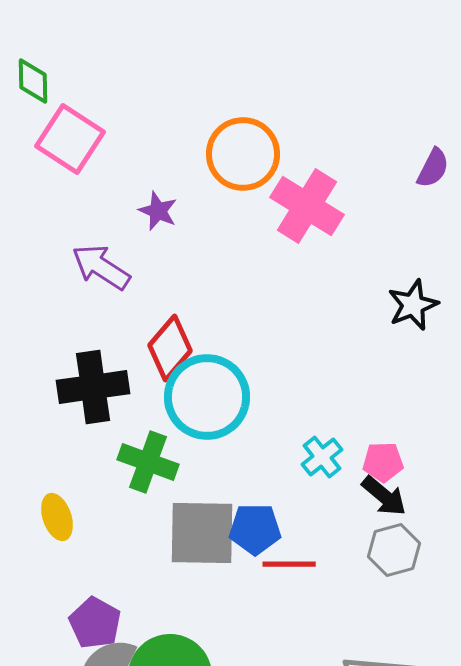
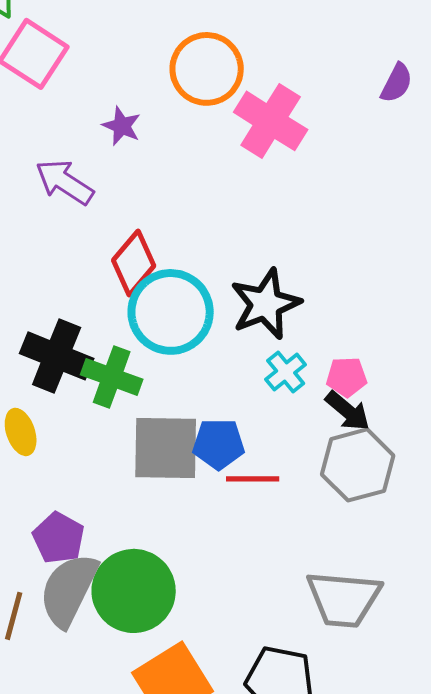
black star: (413, 305) -> (266, 304), moved, size x1.4
black cross: (93, 387) -> (57, 356), moved, turned 30
gray hexagon: (394, 550) -> (358, 465), size x1.4

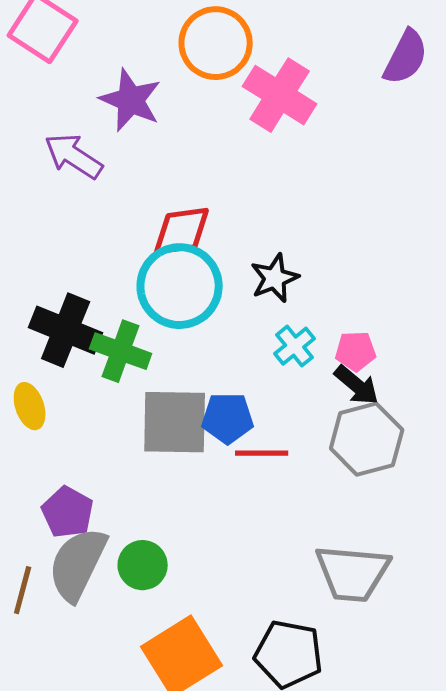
purple semicircle: (397, 83) -> (406, 57), size x1.4
purple star: (122, 126) -> (131, 100), size x1.6
red diamond: (134, 263) -> (182, 231), moved, turned 42
black star: (266, 304) -> (275, 278), size x0.7
green circle: (134, 591) -> (143, 565), size x0.6

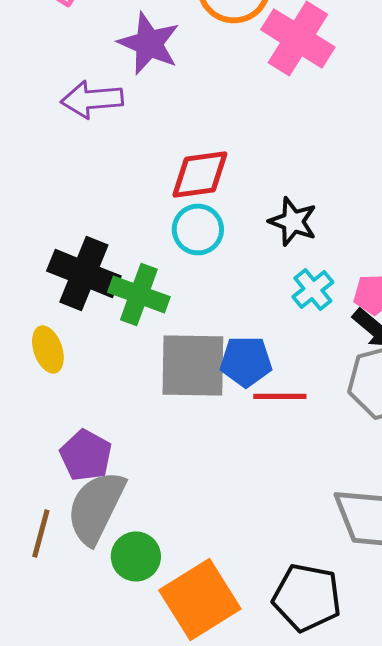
purple arrow: (74, 156) -> (92, 99), turned -38
black star: (275, 278) -> (293, 221), turned -30
cyan circle: (180, 286) -> (198, 229), size x0.6
green circle: (143, 565) -> (136, 556), moved

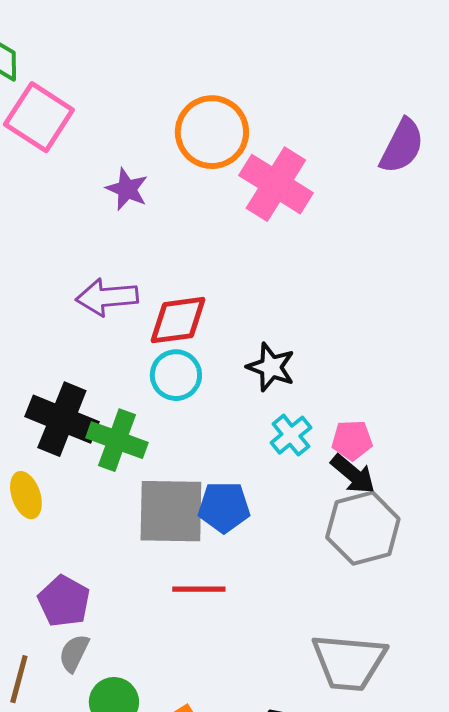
purple star: (149, 43) -> (127, 189), size x0.7
purple arrow: (92, 99) -> (107, 297), moved
red line: (280, 396) -> (199, 589), moved
gray semicircle: (96, 507) -> (74, 653), size x0.5

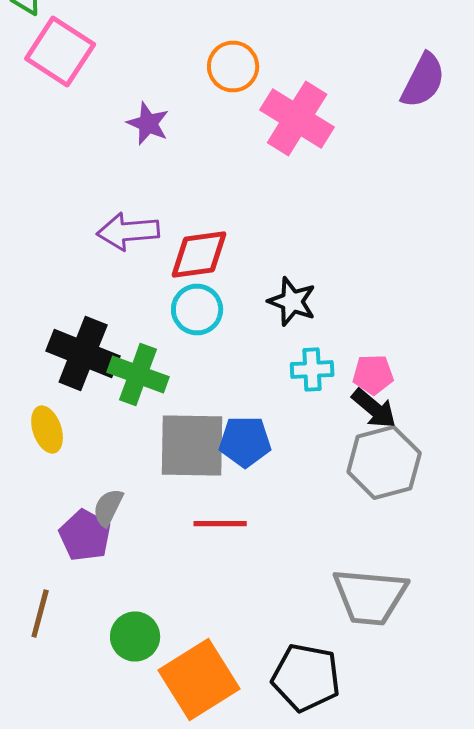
orange circle: (212, 132) -> (233, 66), size x0.7
cyan cross: (291, 435) -> (312, 370), turned 36
gray semicircle: (74, 653) -> (108, 508), moved

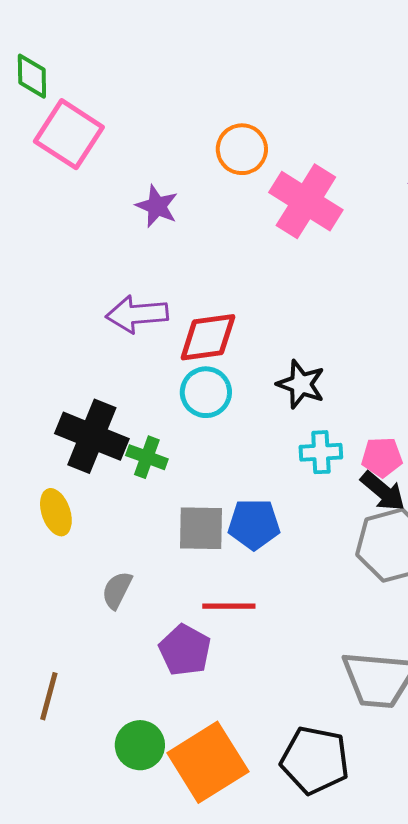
green cross: (138, 374) -> (147, 457), size x0.7
gray square: (192, 446) -> (201, 528), size x0.7
purple pentagon: (85, 536) -> (185, 650), moved
green circle: (135, 636) -> (140, 745), moved

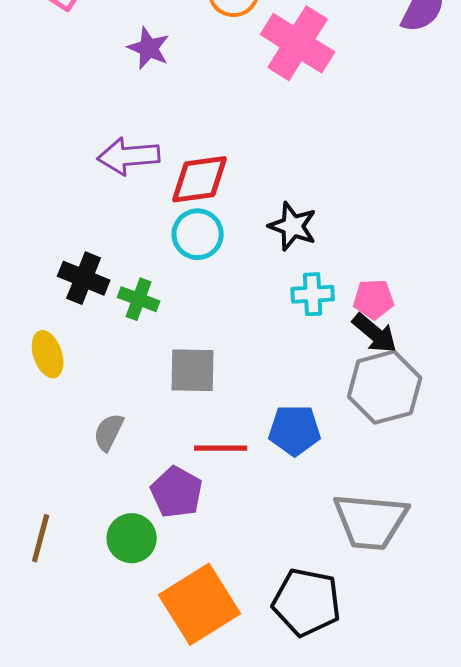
black cross: (92, 436) -> (84, 278), size x0.7
blue pentagon: (254, 524) -> (295, 430), moved
green circle: (140, 745) -> (132, 538), moved

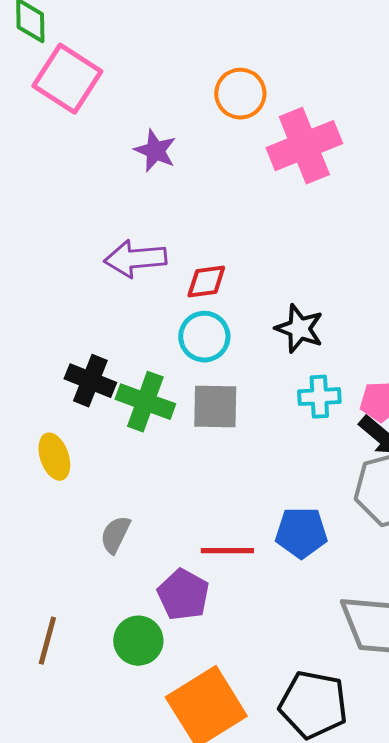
pink cross: (298, 43) -> (304, 146), turned 36
red diamond: (200, 179) -> (206, 282), size x0.7
green cross: (139, 299) -> (145, 402), size x1.4
gray square: (193, 370) -> (215, 407), moved

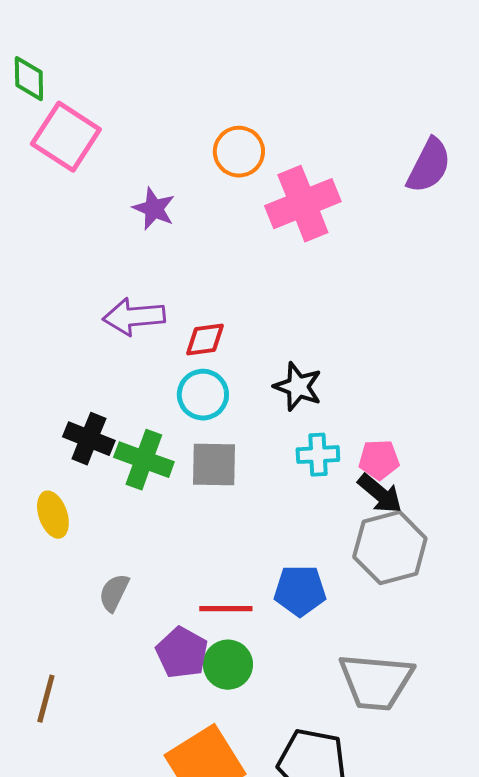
green circle: (138, 641) -> (228, 665), moved

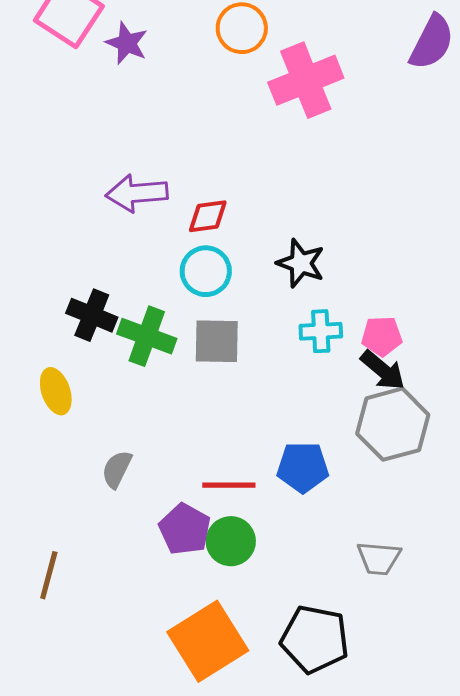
purple star: (154, 209) -> (127, 43), moved
gray trapezoid: (376, 682) -> (379, 558), size x0.6

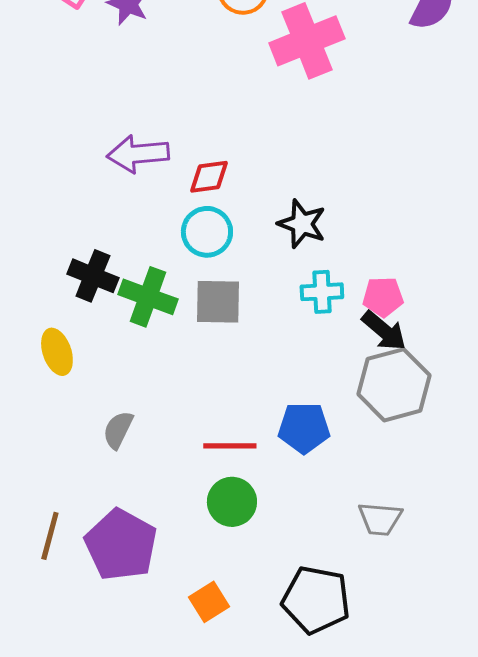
purple pentagon: (185, 529) -> (121, 545), moved, size x1.4
orange square: (208, 641) -> (209, 602), size x0.5

